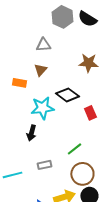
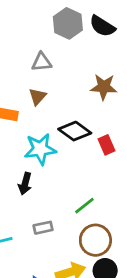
red rectangle: (90, 113) -> (106, 145), moved

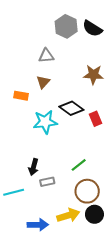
black arrow: (25, 184) -> (34, 167), moved

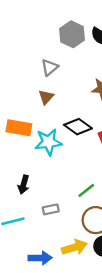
gray triangle: (46, 56) -> (50, 67), turned -35
orange rectangle: (21, 96) -> (19, 128), moved, size x1.5
black arrow: (34, 167) -> (24, 185), moved

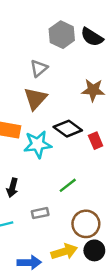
brown triangle: (46, 97) -> (35, 99), size x1.5
green line: (86, 190) -> (68, 185), moved

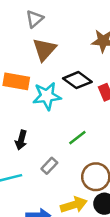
gray triangle: (39, 68) -> (35, 19), moved
gray rectangle: (40, 213) -> (49, 166), turned -35

